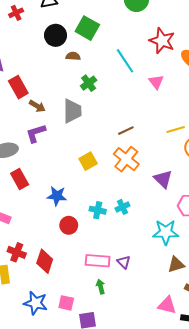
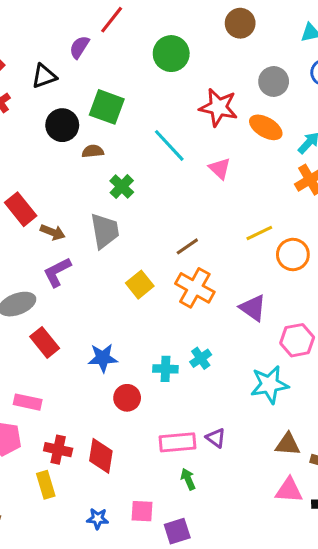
yellow square: (88, 161) -> (140, 285), moved
brown triangle: (176, 265) -> (288, 444), moved, turned 30
blue star: (36, 303) -> (98, 519), size x0.6

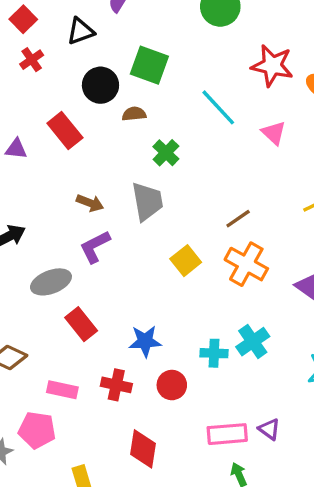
red rectangle: (21, 209) -> (65, 130), moved
cyan cross: (201, 358) -> (253, 342), size x1.4
red cross: (58, 450) -> (116, 385), moved

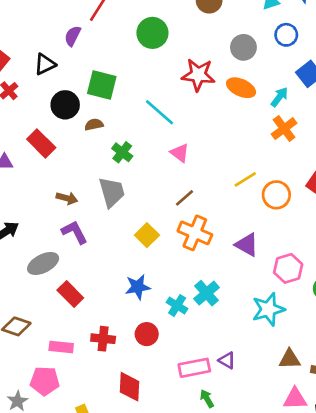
pink triangle: (274, 133) -> (180, 153), moved
purple L-shape: (95, 247) -> (75, 232), turned 96
blue star: (145, 341) -> (138, 287), moved
cyan cross: (214, 353) -> (177, 306), turned 36

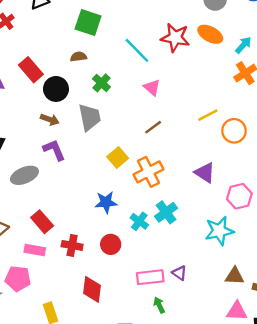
red star: (198, 75) -> (175, 38), moved
black circle: (65, 105) -> (56, 89), moved
orange cross: (195, 233) -> (148, 172), moved, turned 36
red rectangle: (70, 294) -> (42, 222), moved

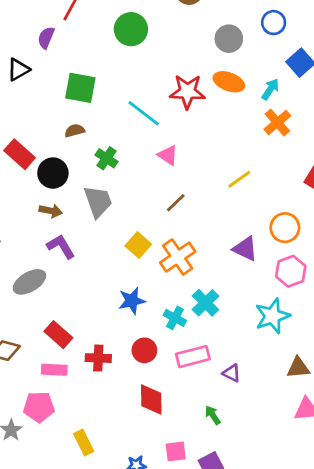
orange circle: (234, 131) -> (285, 228), moved
pink rectangle: (150, 277) -> (193, 357), moved
red diamond: (92, 289) -> (151, 400), moved

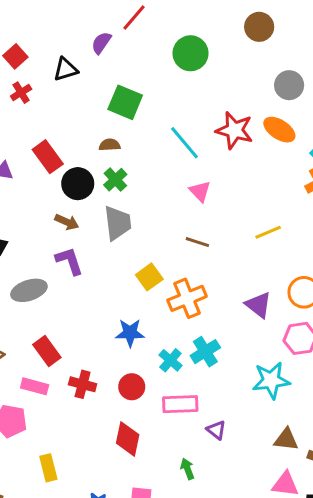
green cross: (107, 158) -> (115, 180), moved
brown line: (176, 203) -> (197, 242), turned 50

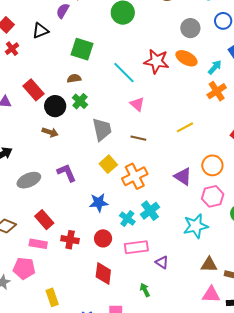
gray trapezoid: (118, 223) -> (102, 129), moved
purple L-shape: (69, 261) -> (67, 173), moved

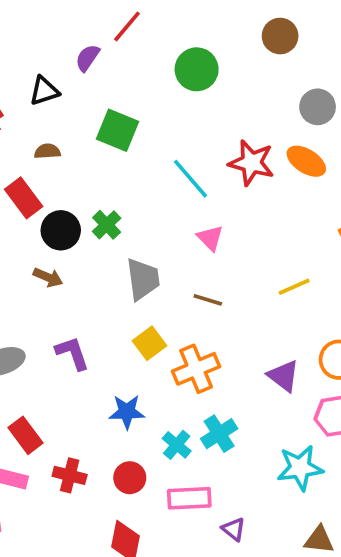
brown semicircle: (74, 78) -> (47, 151), moved

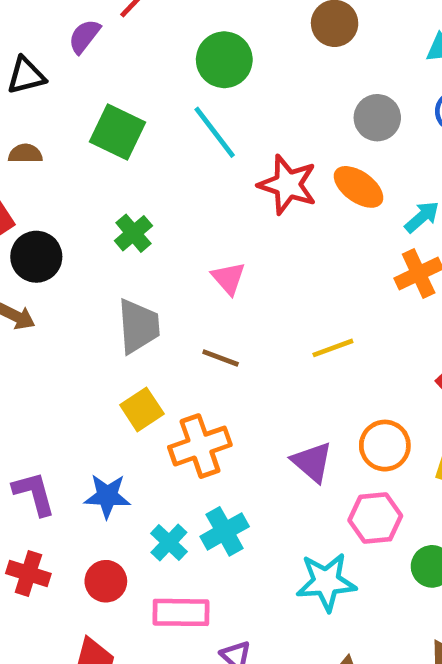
cyan line: (191, 179) -> (215, 132), moved
green cross: (107, 225) -> (133, 233), moved
purple L-shape: (72, 353) -> (34, 493), moved

